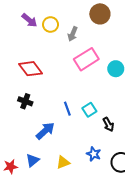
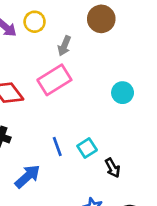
yellow circle: (51, 24) -> (35, 22), moved
pink rectangle: (86, 59) -> (54, 80), moved

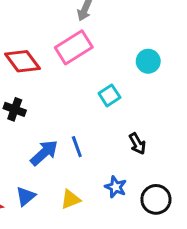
blue line: (57, 147) -> (77, 147), moved
cyan square: (87, 148) -> (109, 95), moved

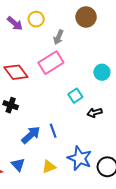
black arrow: (137, 144) -> (95, 113), moved, turned 104
blue star: (116, 187) -> (80, 158), size x1.6
blue triangle: (26, 196) -> (18, 165), turned -32

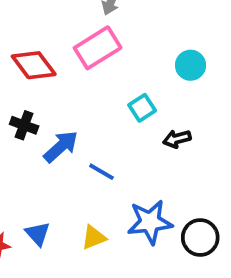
blue line: (53, 131) -> (101, 172), turned -40
blue arrow: (31, 135) -> (61, 147), moved
blue star: (80, 158) -> (150, 222), turned -30

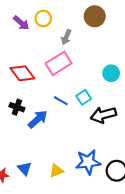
black arrow: (177, 139) -> (103, 115), size x1.6
blue line: (101, 172) -> (61, 101), moved

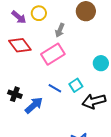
red diamond: (22, 73) -> (20, 45), moved

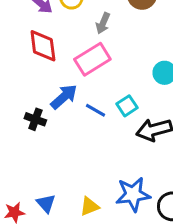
red diamond: (20, 45) -> (43, 46), turned 30
blue arrow: (34, 105) -> (64, 97), moved

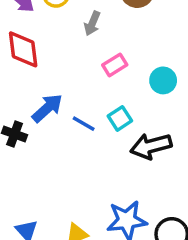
pink rectangle: (92, 59) -> (115, 65), moved, size x0.6

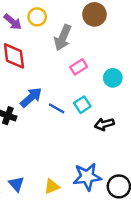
gray arrow: (92, 23) -> (63, 38), size x1.5
black arrow: (151, 146) -> (104, 124), size x0.7

